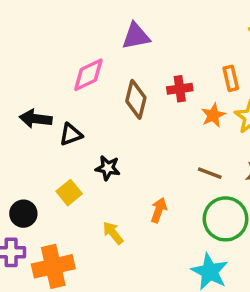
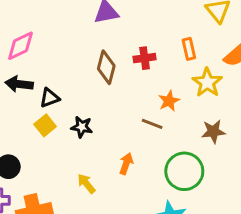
pink diamond: (88, 75) -> (21, 46), moved
orange star: (213, 115) -> (169, 101), moved
brown line: (210, 173) -> (152, 124), moved
yellow square: (69, 193) -> (45, 125), moved

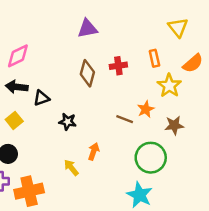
orange star: (169, 101) -> (146, 109), moved
yellow square: (45, 125) -> (14, 120), moved
orange arrow: (126, 164) -> (94, 151), moved

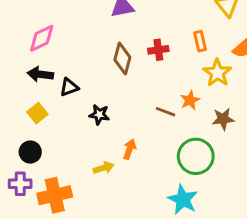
yellow arrow: (71, 168) -> (104, 168), turned 112

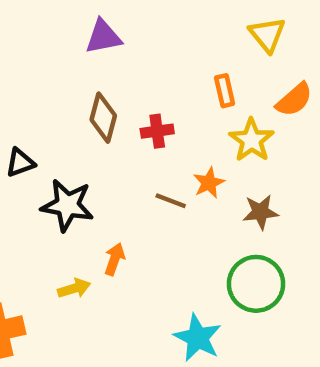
red cross: (158, 50) -> (157, 131), moved
black star: (99, 115) -> (67, 205), size x1.6
green circle: (196, 156) -> (256, 284), moved

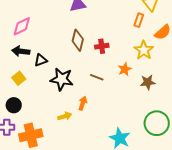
orange rectangle: (225, 91) -> (139, 20), moved, turned 32
brown line: (171, 201) -> (97, 77), moved
green circle: (256, 284) -> (157, 123), moved

